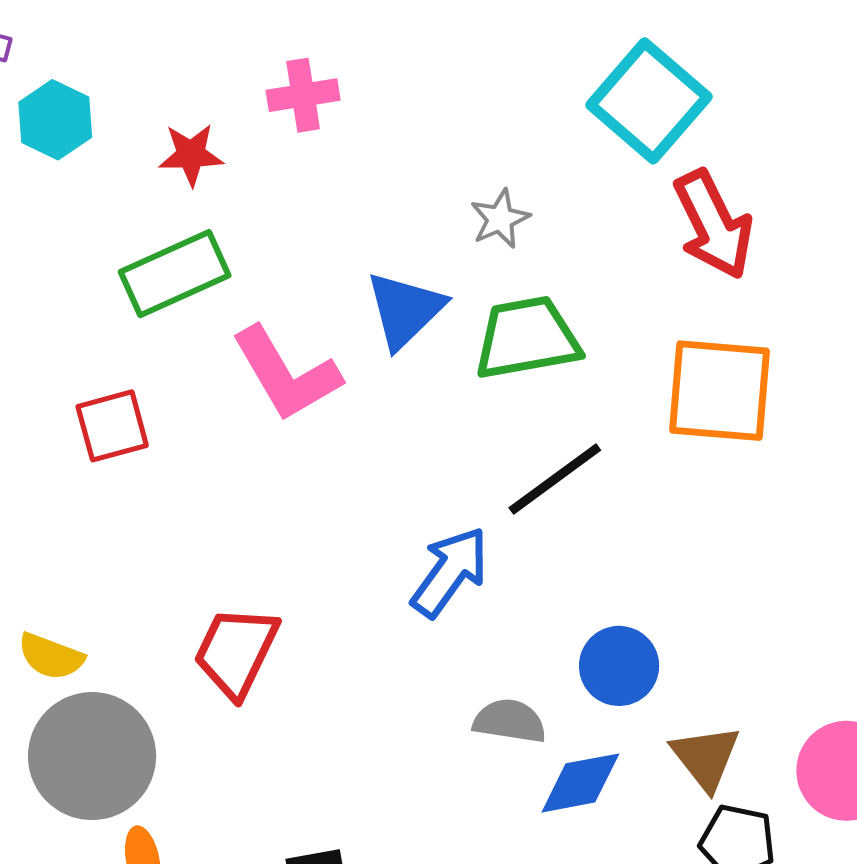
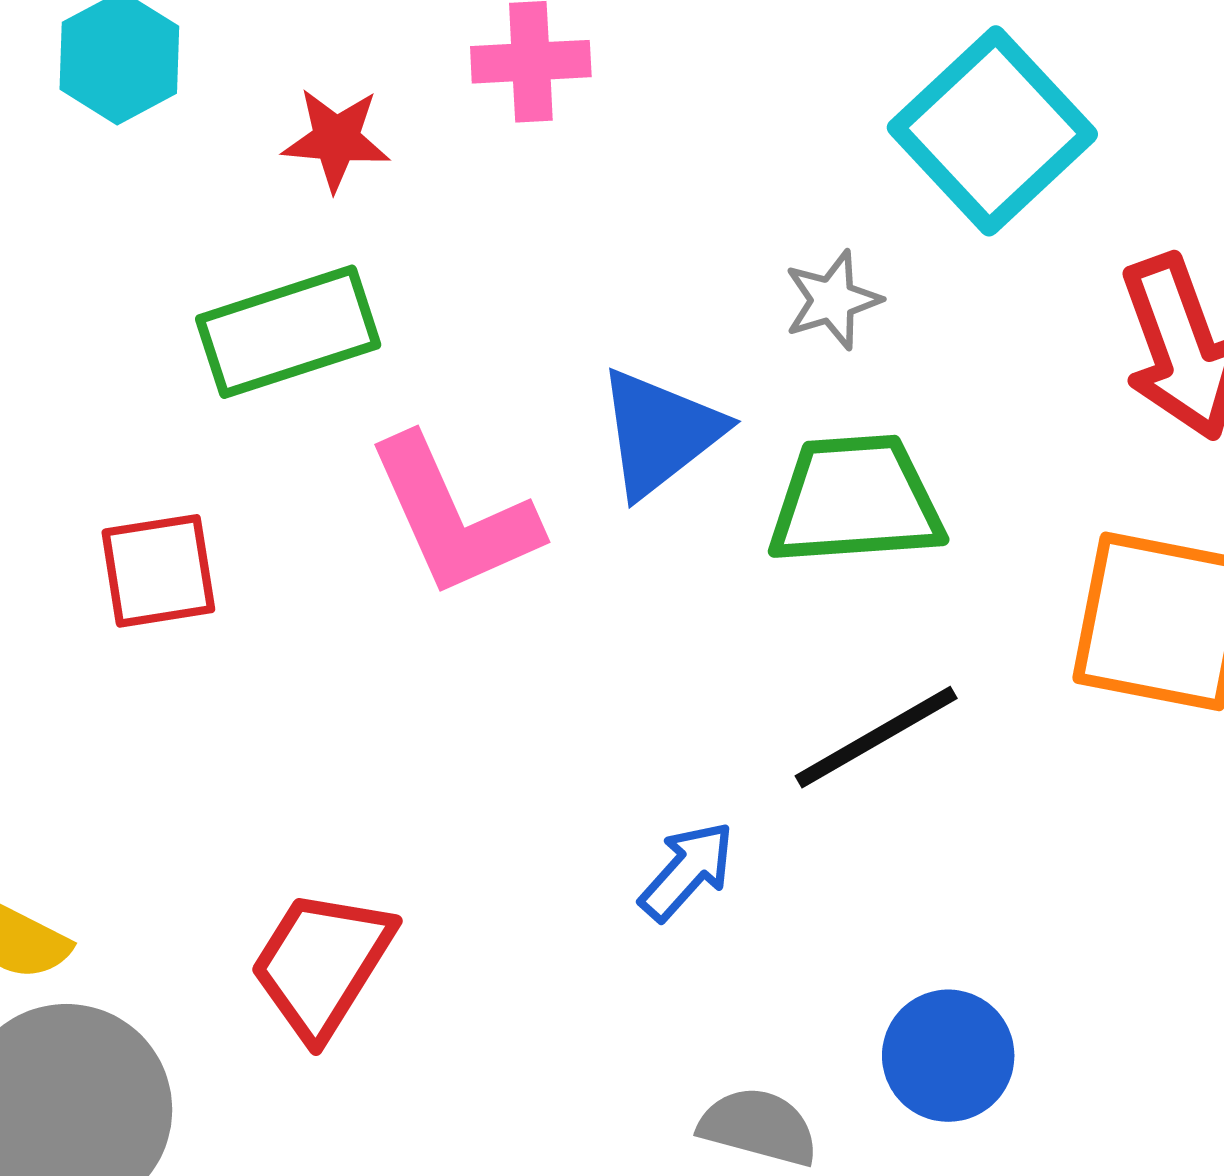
cyan square: (649, 101) -> (992, 131), moved
blue arrow: (450, 572) -> (687, 871), size x0.7

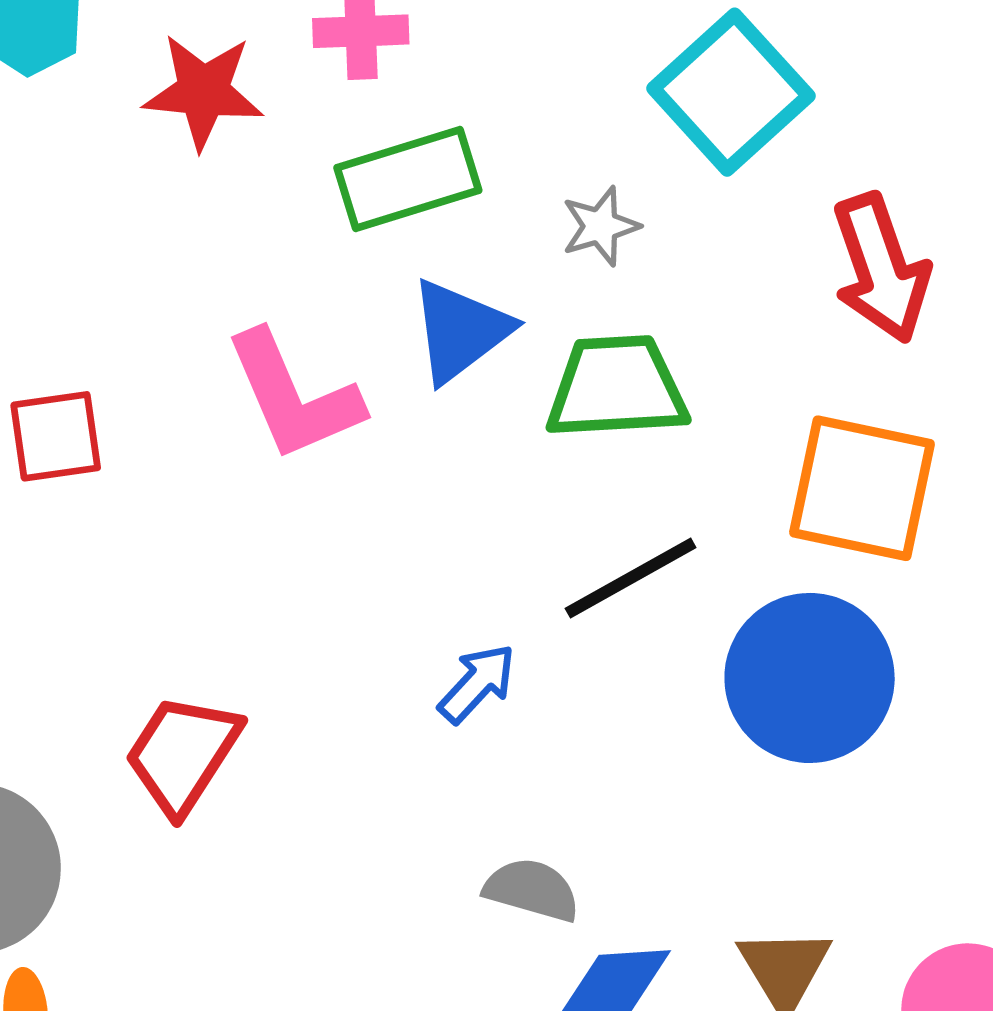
red star: (336, 139) -> (203, 91), size x1.4
green rectangle: (288, 332) -> (408, 179), moved
blue circle: (948, 1056) -> (810, 678), moved, size x1.6

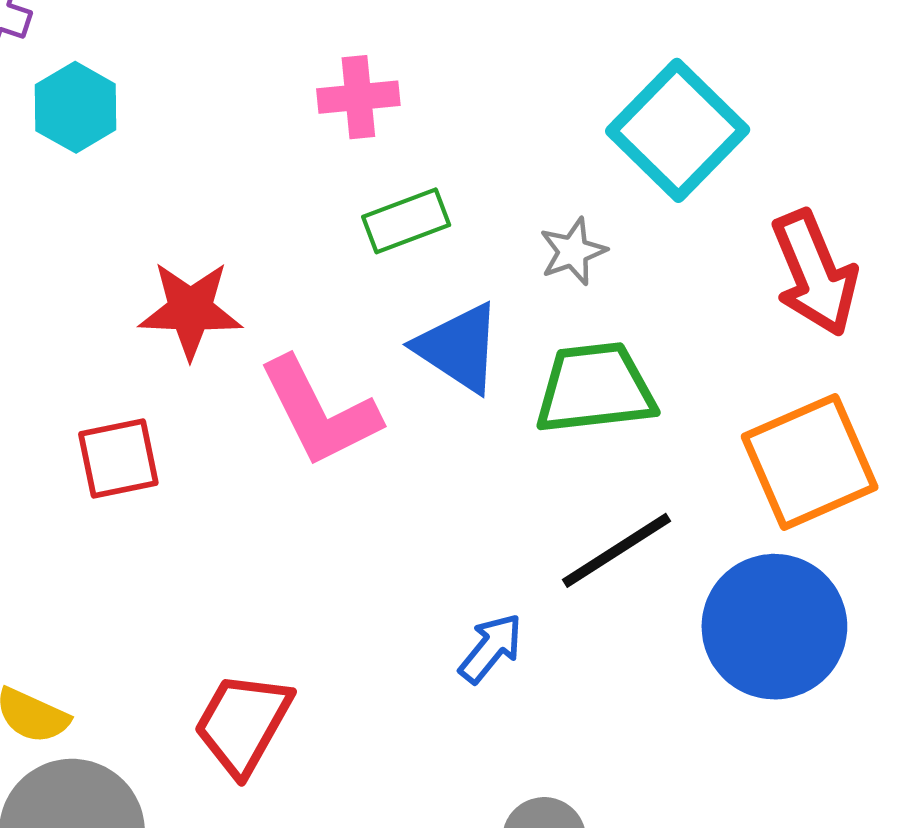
red star: (203, 91) -> (190, 310), moved
green rectangle: (408, 179) -> (406, 221), size x0.7
blue triangle: (460, 331) -> (459, 348), turned -46
orange square: (862, 488) -> (810, 462), turned -32

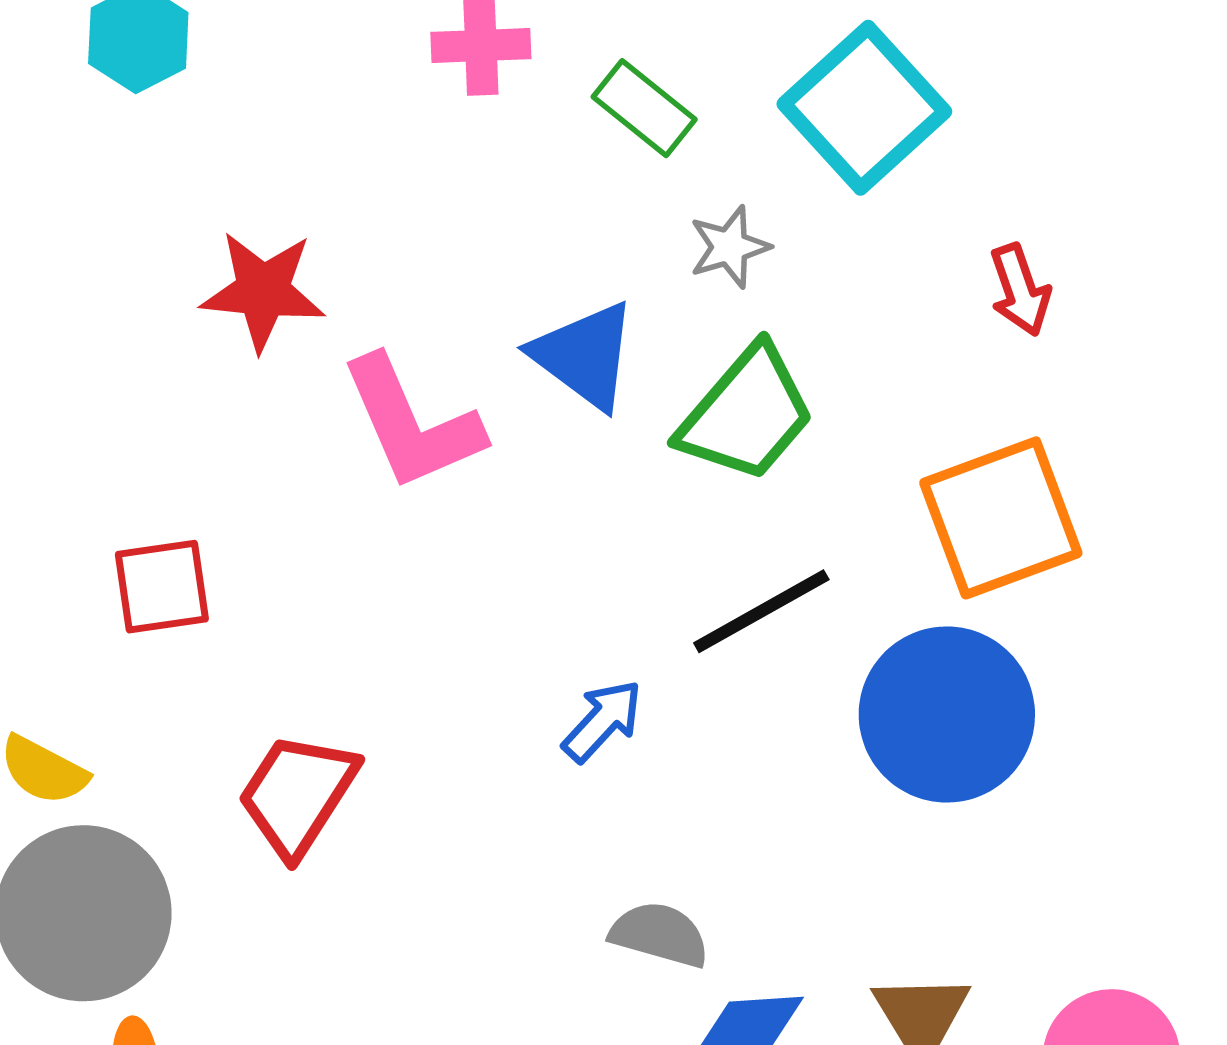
green rectangle: (406, 221) -> (644, 108), moved, turned 56
red arrow: (815, 273) -> (1020, 290), size x0.6
green trapezoid: (595, 388) -> (747, 414), turned 134
red square: (118, 459) -> (162, 587), moved

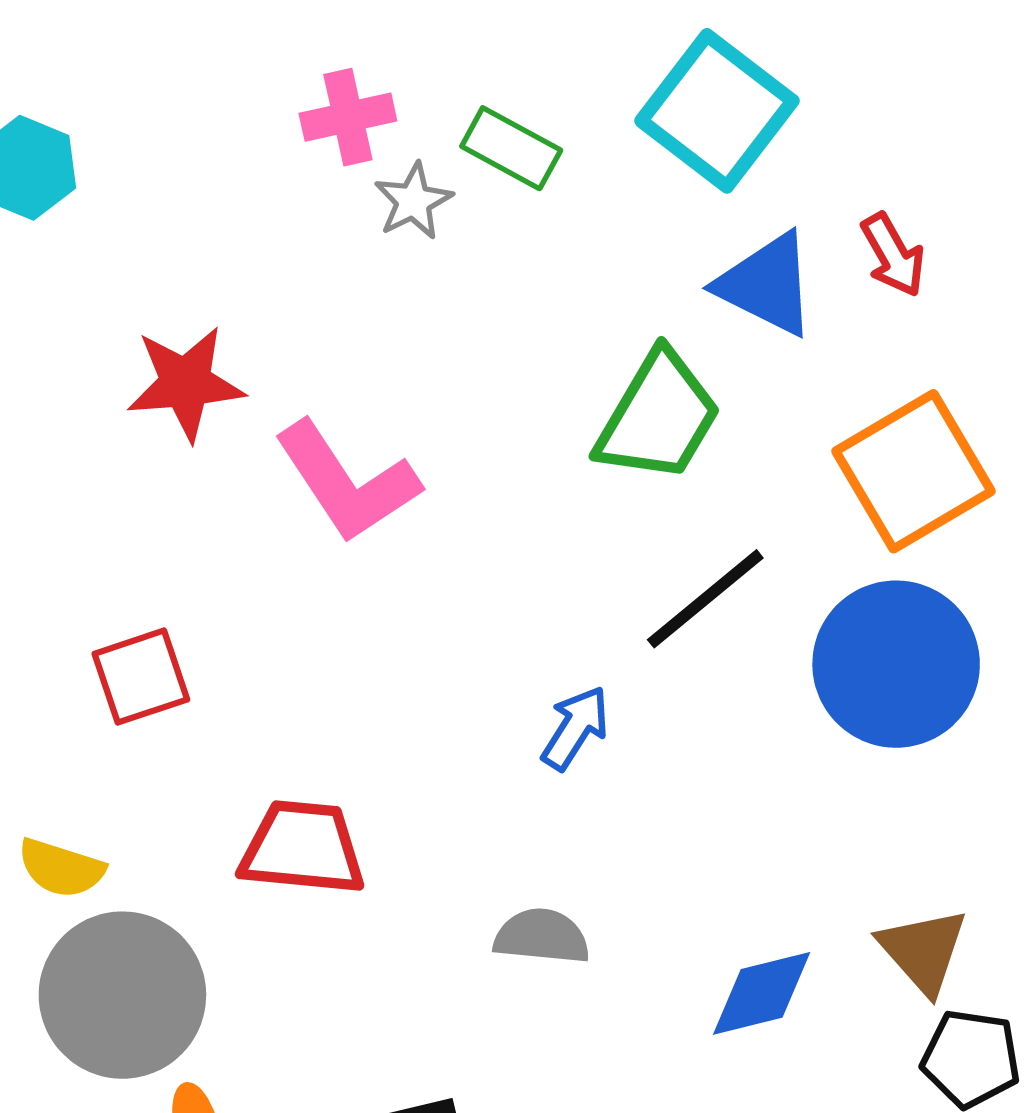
gray star: (729, 247) -> (413, 201), moved
blue triangle: (584, 355) -> (767, 284), moved
red trapezoid: (298, 794) -> (303, 848), turned 73
gray semicircle: (660, 934) -> (542, 936), moved

